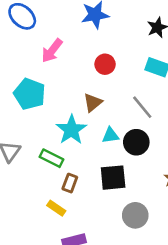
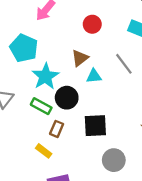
cyan star: (71, 130) -> (45, 76), moved
cyan triangle: (110, 135) -> (94, 76), moved
black circle: (136, 142) -> (67, 98), moved

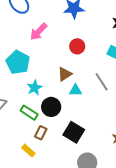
cyan star: (45, 76) -> (34, 88), size x0.7
black square: (95, 126) -> (74, 132), turned 30

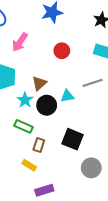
brown triangle: (65, 74) -> (39, 83), moved
gray line: (102, 82) -> (93, 83), turned -66
black circle: (51, 107) -> (47, 105), moved

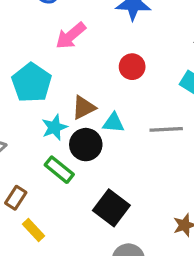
cyan triangle: (67, 96) -> (113, 123), moved
green rectangle: (24, 126) -> (59, 170), moved
brown rectangle: (39, 145) -> (16, 198), moved

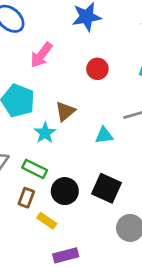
cyan triangle: (113, 123) -> (104, 135), moved
black circle: (86, 145) -> (65, 191), moved
green rectangle: (59, 170) -> (35, 169), moved

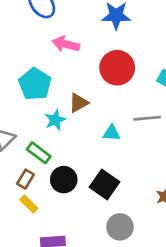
pink arrow: (41, 55) -> (66, 44), turned 56
red circle: (97, 69) -> (117, 68), size x1.6
yellow rectangle: (47, 221) -> (29, 204), moved

